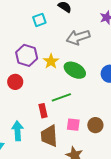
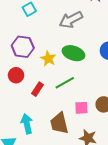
yellow star: (51, 61) -> (48, 59), moved
red rectangle: (43, 111) -> (38, 89), moved, turned 56

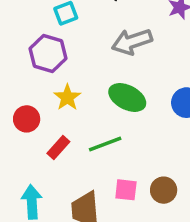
purple hexagon: (23, 47) -> (48, 54), moved
yellow star: (48, 59) -> (67, 97), moved

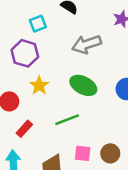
red rectangle: (58, 148) -> (24, 129), moved

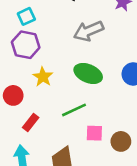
cyan square: (38, 24) -> (26, 16), moved
pink square: (83, 153) -> (94, 133), moved

